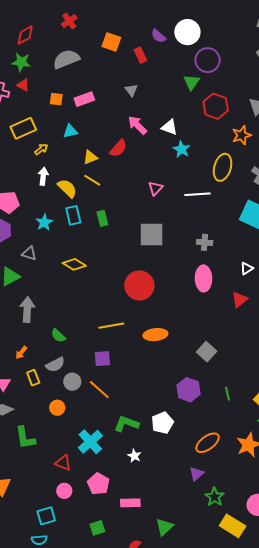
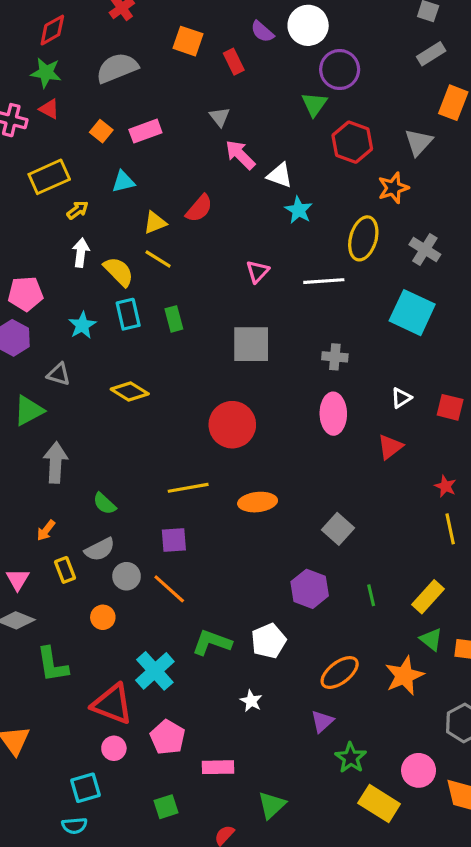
orange square: (56, 99) -> (101, 131), turned 32
pink arrow: (137, 125) -> (240, 155), moved
white star: (134, 456) -> (251, 701), moved
red triangle: (63, 463) -> (112, 704), size x1.6

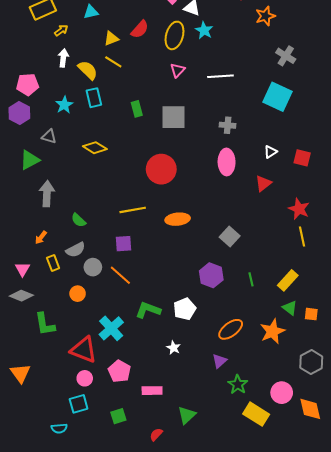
yellow ellipse: (363, 238) -> (175, 35), moved
green rectangle: (174, 319) -> (137, 109), moved
red star: (445, 486) -> (299, 209), size x1.5
cyan square: (85, 788) -> (79, 404), moved

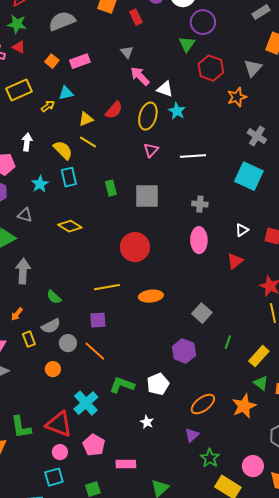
yellow arrow: (61, 30) -> (48, 106), moved
white arrow: (63, 58) -> (27, 142), moved
green line: (251, 279) -> (228, 342), moved, turned 32
green L-shape: (45, 324) -> (21, 427), moved

